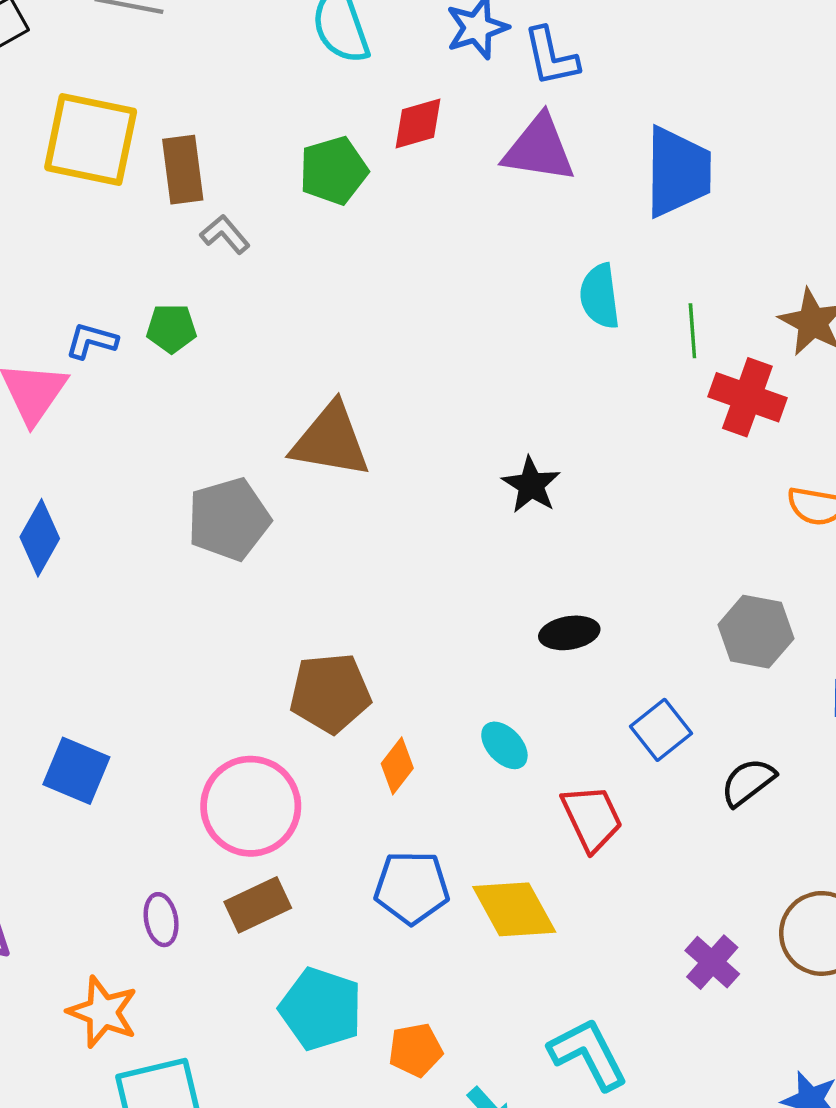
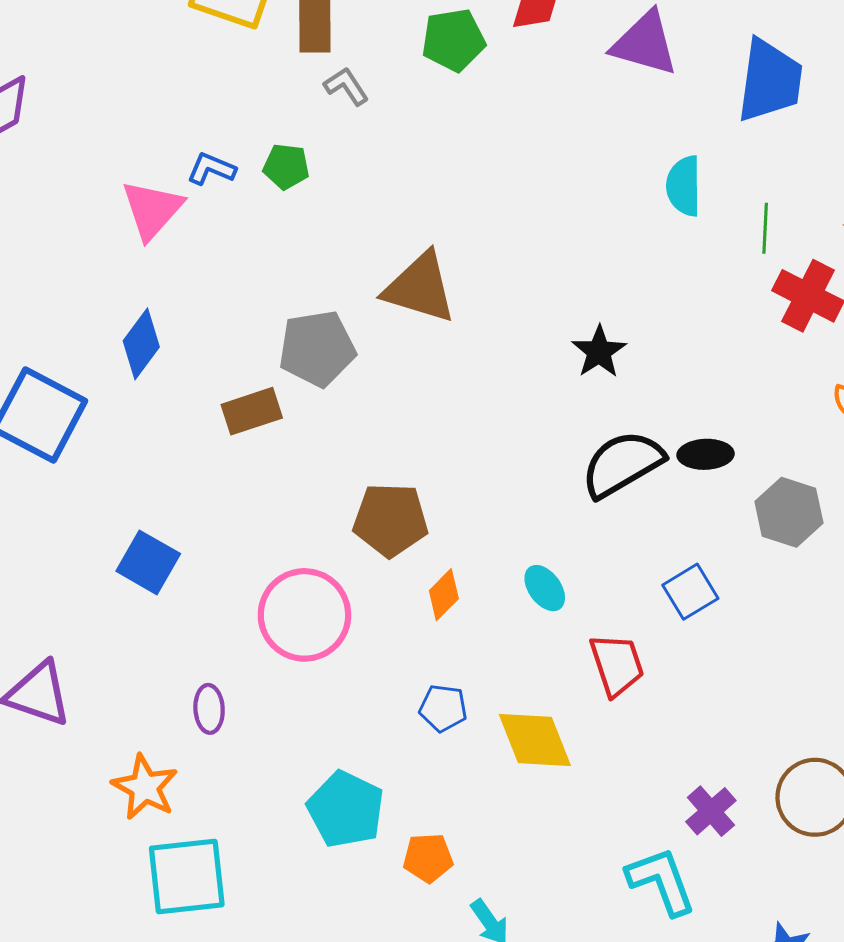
black ellipse: (569, 633) -> (706, 454), moved
black semicircle: (748, 782) -> (622, 464), moved, size x1.6
blue pentagon: (412, 887) -> (443, 708), size x0.7
brown rectangle: (258, 905) -> (252, 411), moved
cyan L-shape: (588, 1054) -> (661, 881), moved

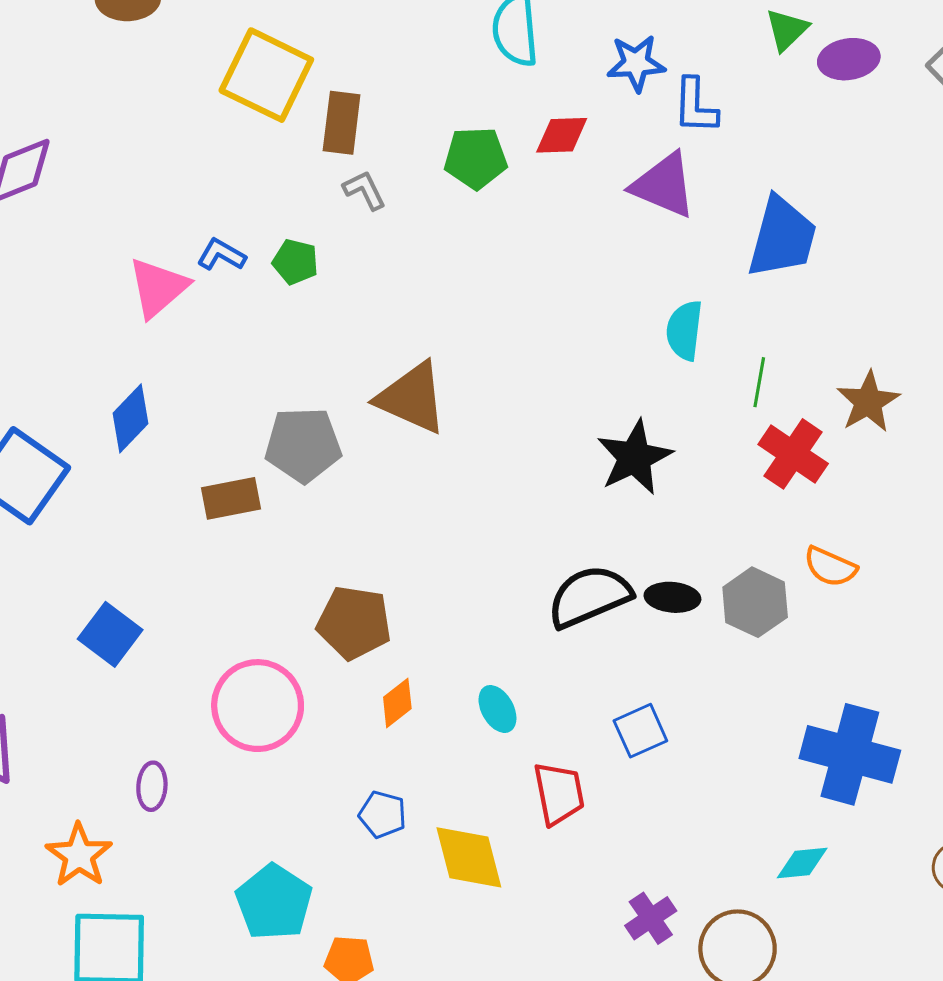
black star: (599, 352) -> (634, 457), moved, size x1.4
gray hexagon: (789, 512) -> (755, 602), moved
purple cross: (711, 811) -> (651, 918), moved

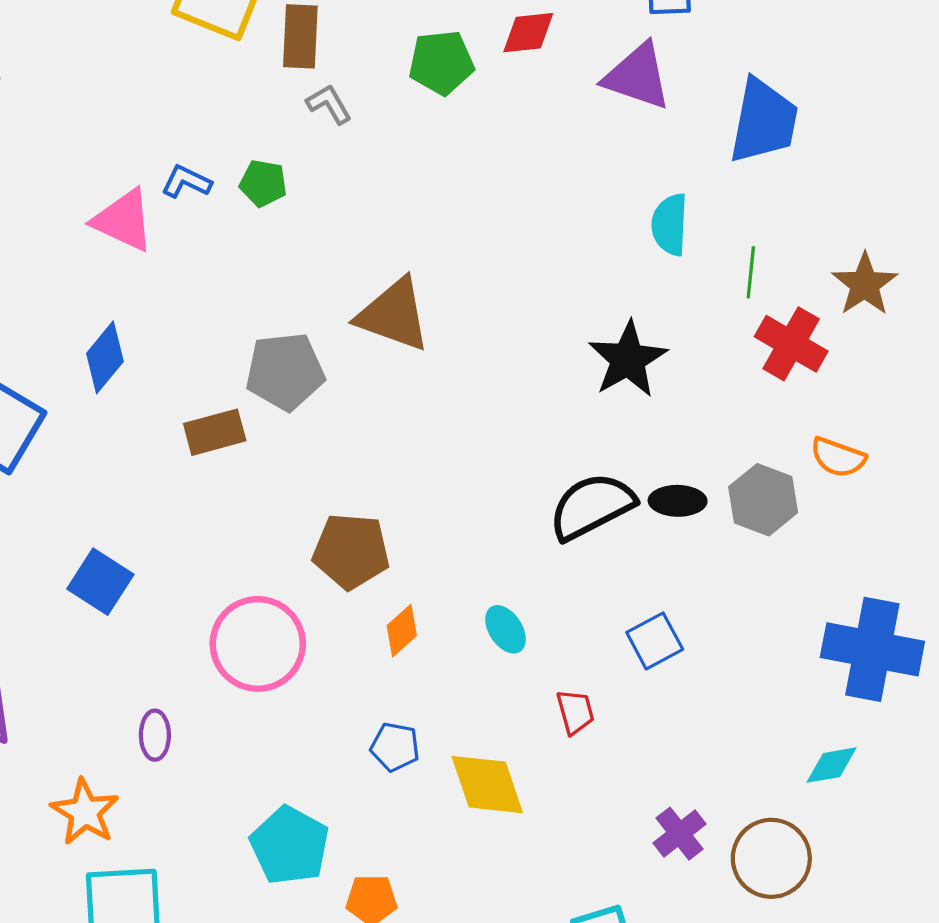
pink triangle: (158, 288) -> (123, 220), turned -50
red trapezoid: (559, 794) -> (575, 712), size x0.7

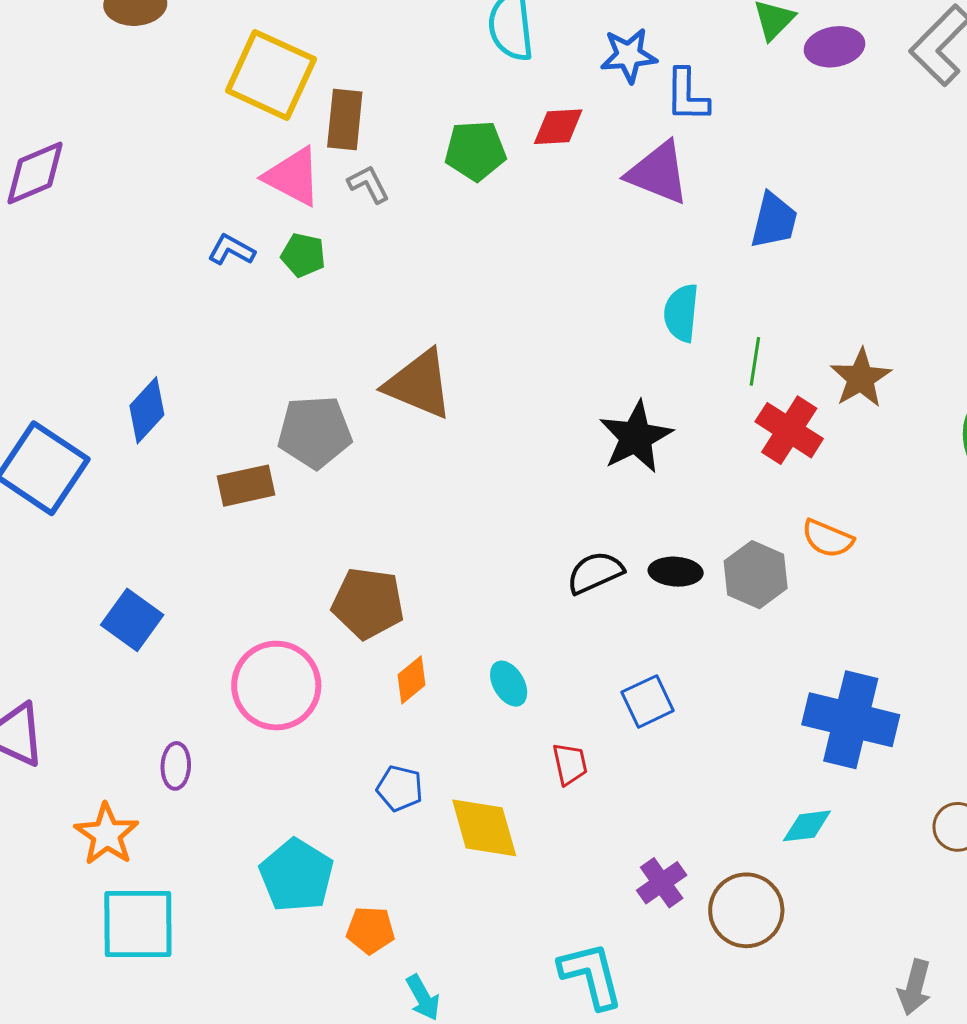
blue trapezoid: (764, 121) -> (774, 221), size x0.7
pink triangle: (123, 220) -> (293, 177), moved
black semicircle: (592, 506) -> (595, 573), size x0.7

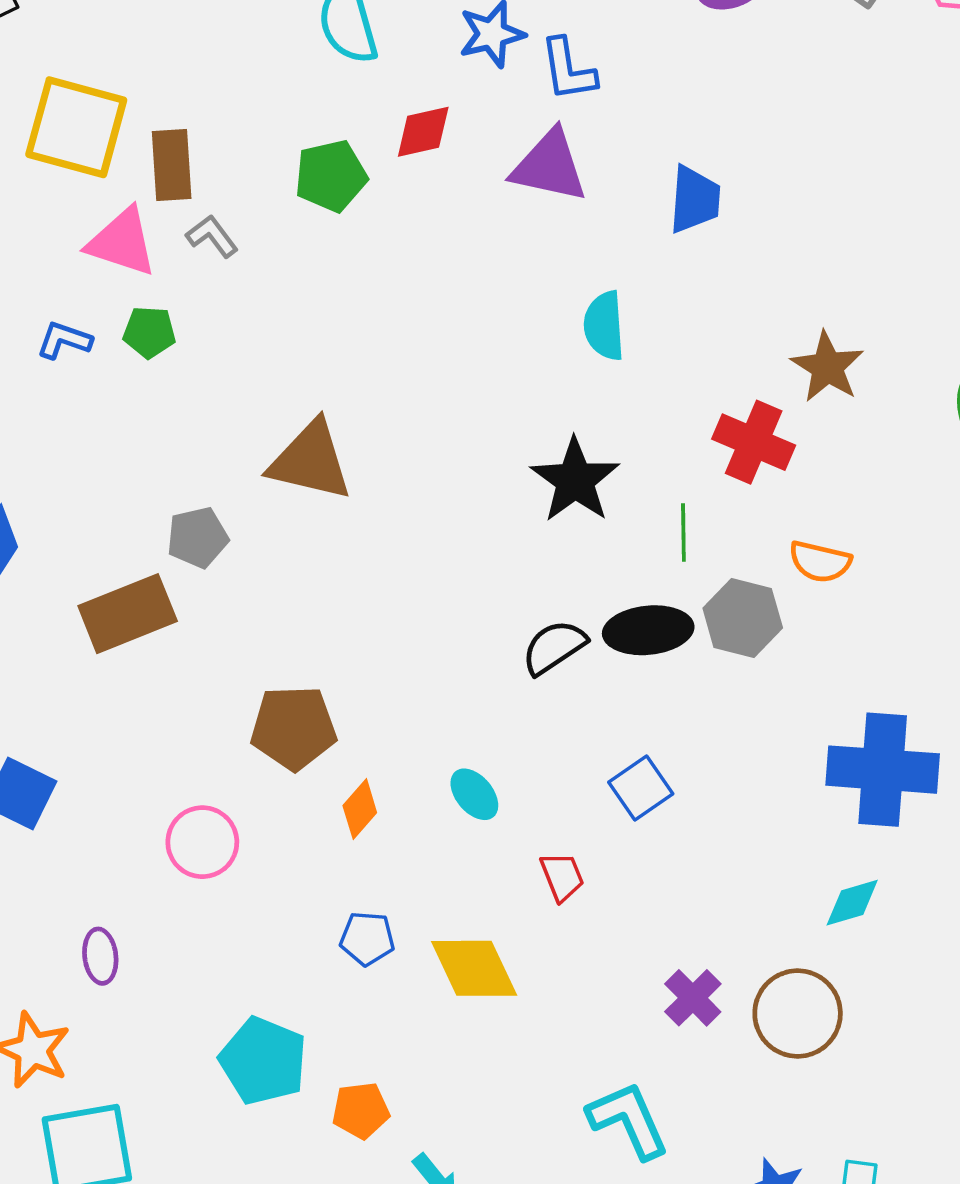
green line: (755, 361) -> (683, 533), moved
gray pentagon: (315, 432) -> (198, 537), size x0.7
brown rectangle: (246, 486) -> (128, 614), size x1.4
black ellipse: (676, 572) -> (648, 630), size x1.4
pink circle: (276, 686) -> (202, 842), size x0.7

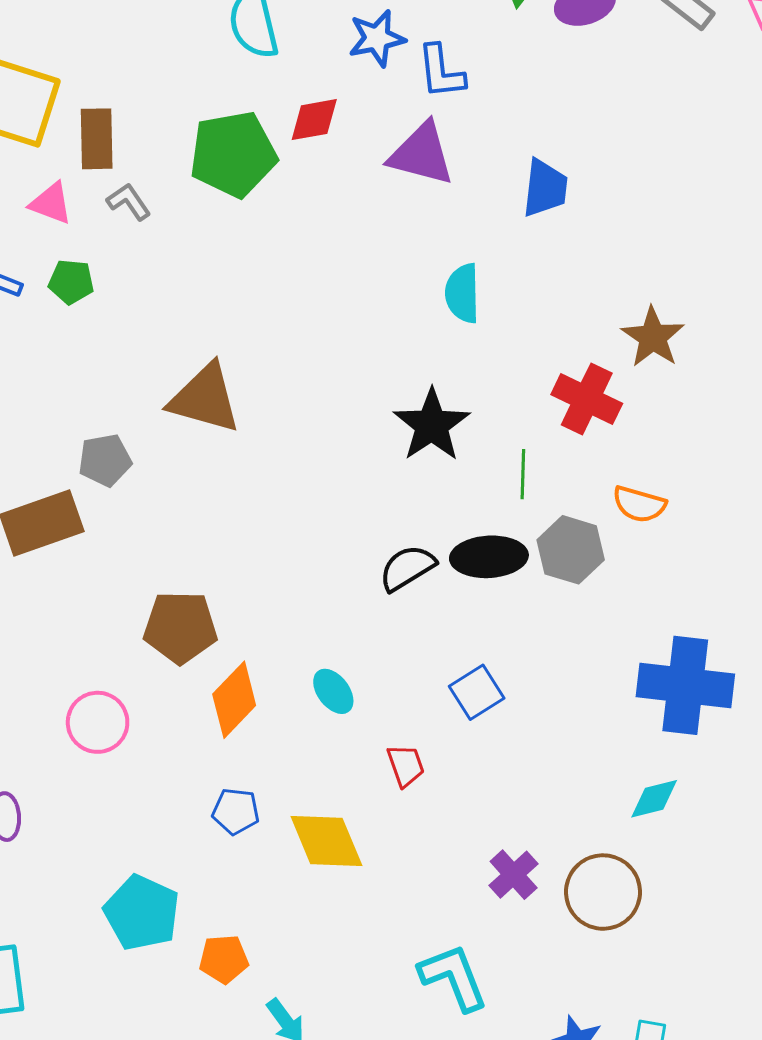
green pentagon: (331, 176) -> (233, 154), size x1.4
pink triangle: (122, 242) -> (51, 203), size x0.7
orange diamond: (360, 809) -> (234, 700), size x1.5

